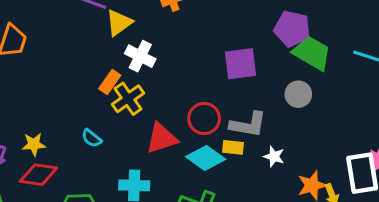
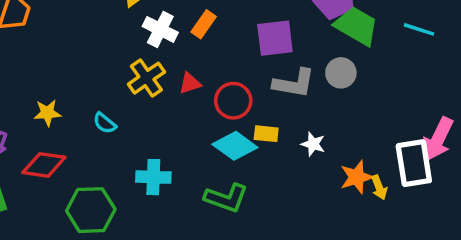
orange rectangle: (110, 82) -> (204, 24), moved
gray L-shape: (248, 125) -> (294, 83), moved
red triangle: (162, 138) -> (190, 83), moved, size x0.6
yellow star: (34, 144) -> (47, 113), moved

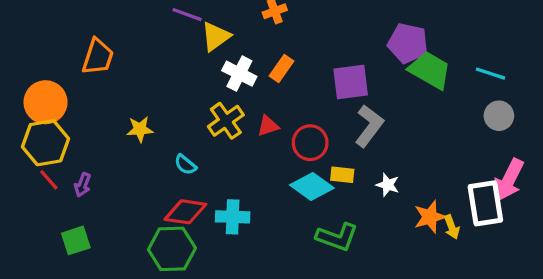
gray circle: (341, 73) -> (499, 116), moved
gray L-shape: (294, 83) -> (369, 126), turned -63
yellow star: (47, 113) -> (140, 129), moved
red diamond: (44, 165) -> (185, 212), moved
green L-shape: (226, 198) -> (337, 237), moved

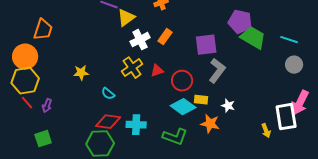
orange trapezoid: (98, 57) -> (43, 30), moved
white cross: (239, 74) -> (140, 40), turned 36
orange star: (430, 217) -> (210, 124), moved, turned 30
green L-shape: (337, 237) -> (175, 137), moved

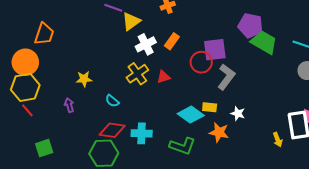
red circle: (182, 81) -> (201, 62), moved
purple arrow: (47, 106) -> (69, 105), moved, turned 144

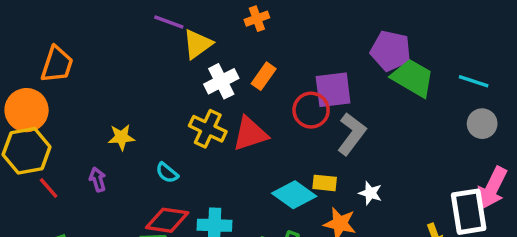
yellow cross: (137, 74) -> (208, 129), turned -30
red triangle: (164, 77) -> (250, 134), size x1.6
red line: (27, 110) -> (49, 188), moved

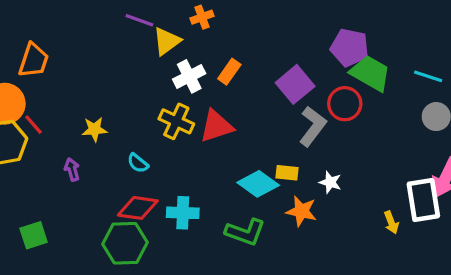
orange cross: (257, 19) -> (202, 17), moved
purple square: (333, 90) -> (295, 84), turned -33
red circle: (311, 110) -> (345, 104), moved
red line: (49, 188) -> (34, 125), moved

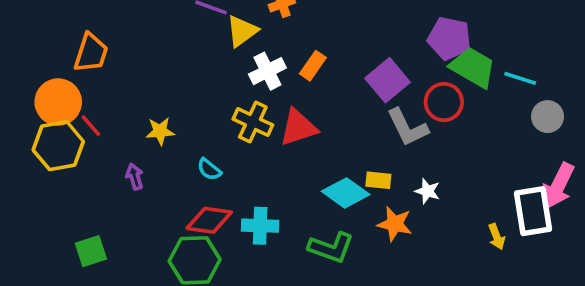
cyan line: (428, 76) -> (520, 78), moved
gray L-shape: (313, 126) -> (407, 127), turned 117

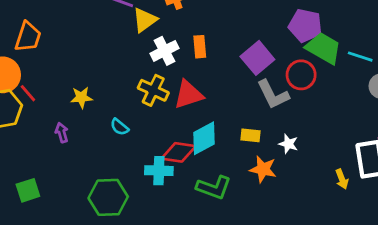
orange rectangle: (313, 66) -> (200, 47), turned -40
cyan diamond: (346, 193) -> (204, 138), moved, turned -64
red diamond: (209, 220) -> (179, 152), moved

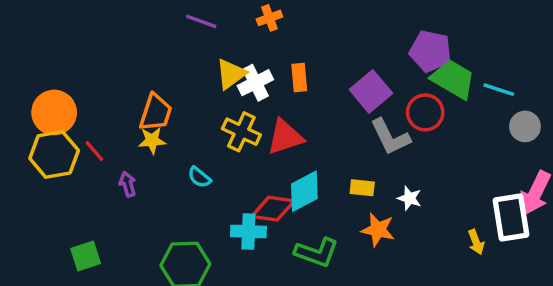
yellow triangle: (145, 20) -> (231, 74), moved
orange trapezoid: (28, 37) -> (156, 112), moved
red line: (28, 93) -> (94, 151), moved

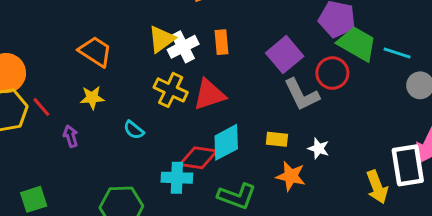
orange trapezoid: (156, 112) -> (95, 51), moved, turned -75
yellow arrow: (476, 242) -> (377, 187), size x1.5

